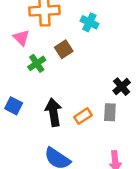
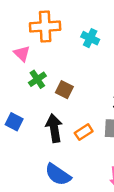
brown square: (64, 49) -> (64, 90), moved, turned -30

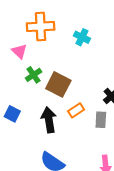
brown square: (64, 90) -> (58, 84), size x1.5
orange rectangle: (84, 132) -> (76, 110), moved

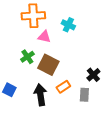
pink triangle: (19, 51) -> (44, 37), moved, turned -32

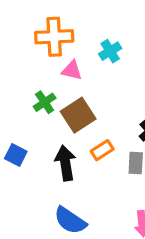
cyan cross: (68, 25) -> (110, 51), turned 32
brown square: (48, 65) -> (78, 115), turned 30

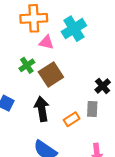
cyan cross: (110, 51) -> (74, 29), size x1.5
orange rectangle: (102, 150) -> (72, 119), moved

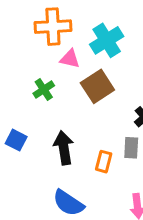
brown square: (51, 75) -> (97, 86), moved
orange rectangle: (72, 119) -> (104, 162), turned -42

